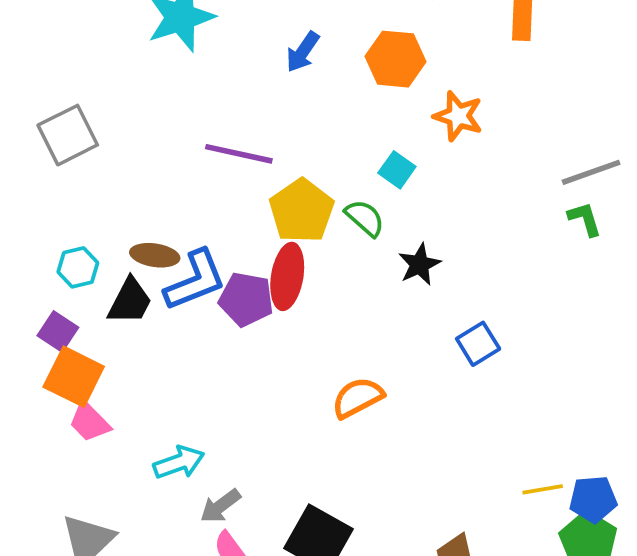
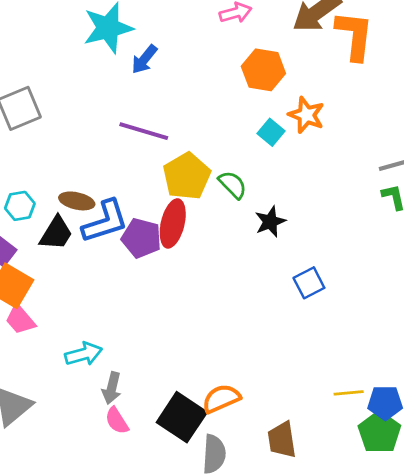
blue arrow: (303, 52) -> (144, 59), moved
cyan square: (397, 170) -> (271, 132), moved
orange semicircle: (358, 398) -> (221, 399), moved
gray arrow: (220, 506) -> (112, 388), turned -44

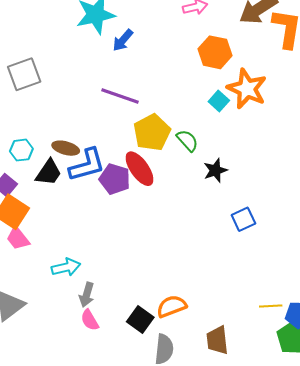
orange star: (306, 115) -> (247, 89), size x1.4
red ellipse: (173, 223) -> (139, 169), turned -51
black square: (182, 417) -> (140, 319), size x0.7

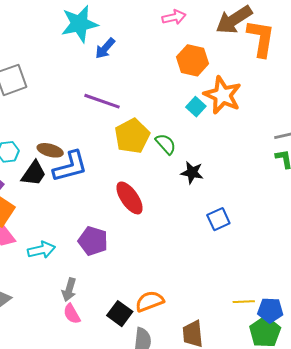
red ellipse: (139, 169) -> (130, 198), moved
black star: (215, 170) -> (192, 173), turned 30
purple pentagon: (115, 179) -> (93, 241), moved
cyan arrow: (66, 267) -> (41, 250), moved

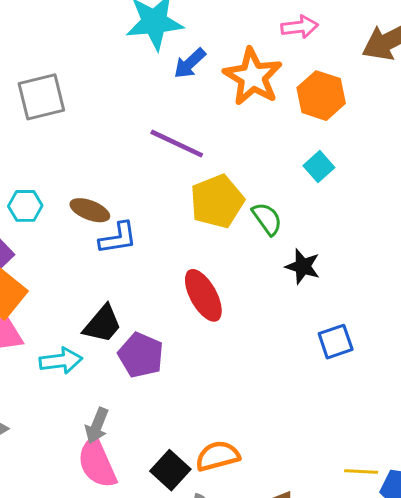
orange star: (223, 95) -> (253, 77), moved
blue L-shape: (70, 166) -> (118, 238), size x0.7
black trapezoid: (34, 173) -> (102, 324), moved
pink semicircle: (72, 314) -> (97, 463), size x1.6

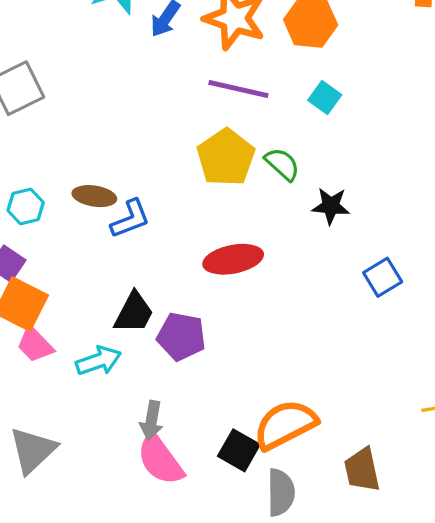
purple line: (177, 144) -> (238, 89), moved
red ellipse: (203, 295) -> (233, 259), turned -60
orange semicircle: (218, 456) -> (285, 425), size x1.4

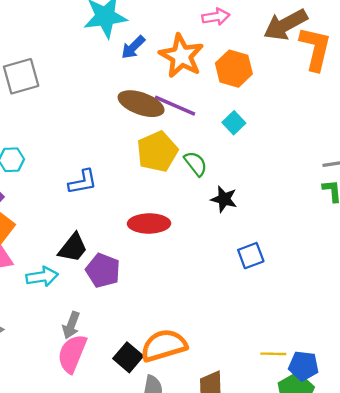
brown ellipse: (94, 196) -> (141, 104), moved, size x1.5
pink semicircle: (160, 460) -> (72, 354), turned 48

